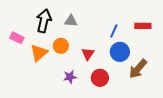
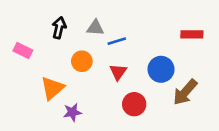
black arrow: (44, 21) -> (59, 28), size x0.7
blue line: (114, 31) -> (117, 41), moved, turned 48
orange triangle: (39, 53) -> (52, 88), moved
purple star: (70, 77) -> (72, 112), moved

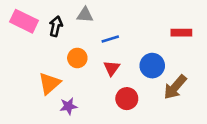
gray triangle: (95, 28) -> (85, 15), moved
pink rectangle: (23, 51) -> (24, 21), moved, size x1.5

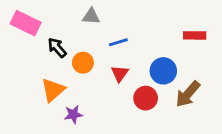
black arrow: (56, 26) -> (57, 48), moved, turned -54
red circle: (127, 99) -> (146, 98), moved

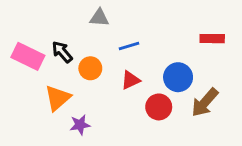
pink rectangle: (26, 23) -> (28, 56), moved
red triangle: (120, 74) -> (130, 80), turned 30

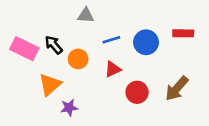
blue circle: (178, 77) -> (146, 42), moved

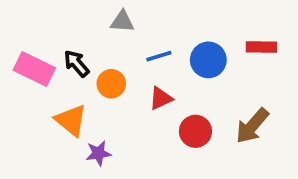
orange triangle: (50, 85) -> (71, 120), turned -40

